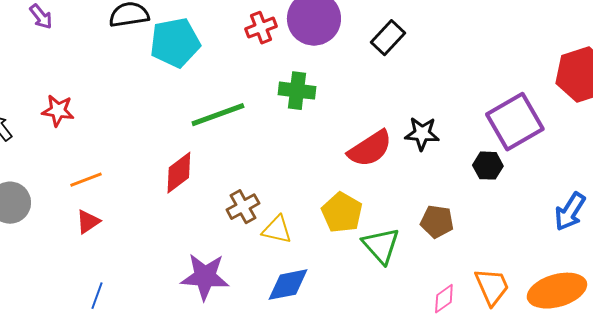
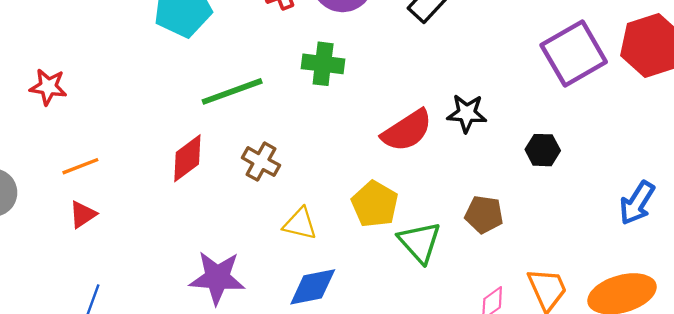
purple square: (515, 122) -> (574, 53), moved
brown cross: (243, 207) -> (261, 162), moved, turned -32

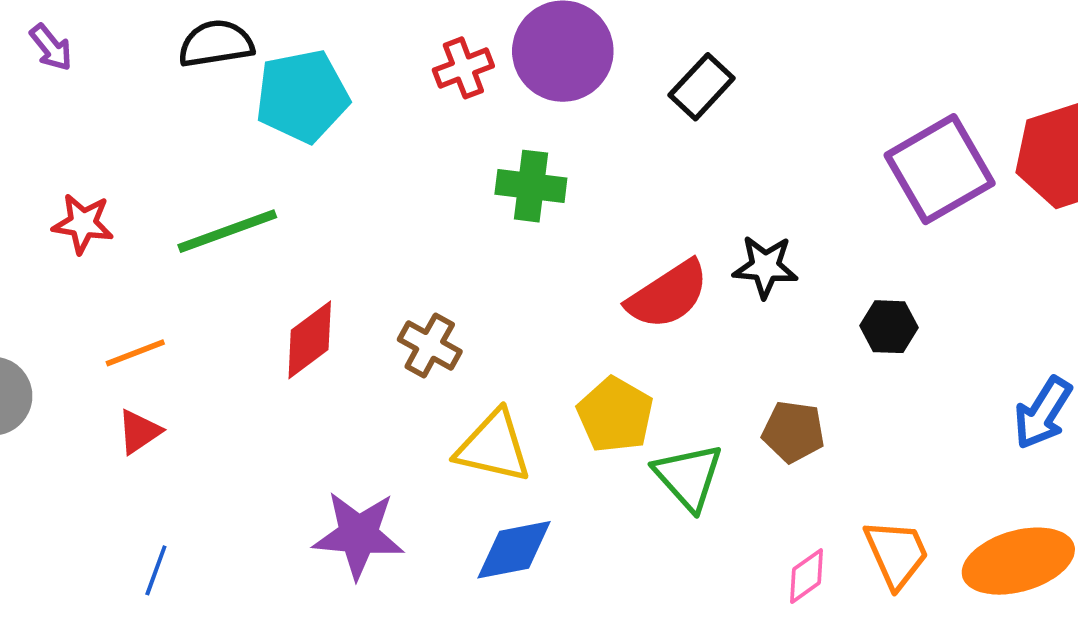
green line: (232, 91) -> (227, 231), moved
yellow triangle: (300, 224) -> (493, 447), size x1.4

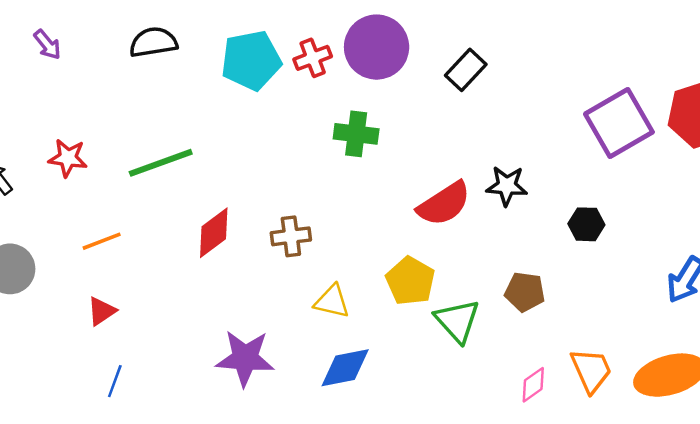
cyan pentagon: (302, 96) -> (251, 60), moved
brown cross: (430, 345) -> (291, 236), turned -36
red triangle: (139, 432) -> (102, 311), moved
yellow triangle: (493, 447) -> (332, 301), size x0.7

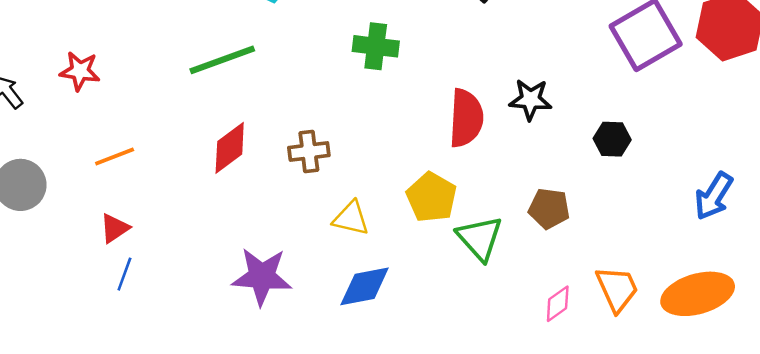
green line: (161, 163) -> (222, 60), moved
red semicircle: (444, 204) -> (466, 118), turned -54
blue line: (115, 381) -> (124, 274), moved

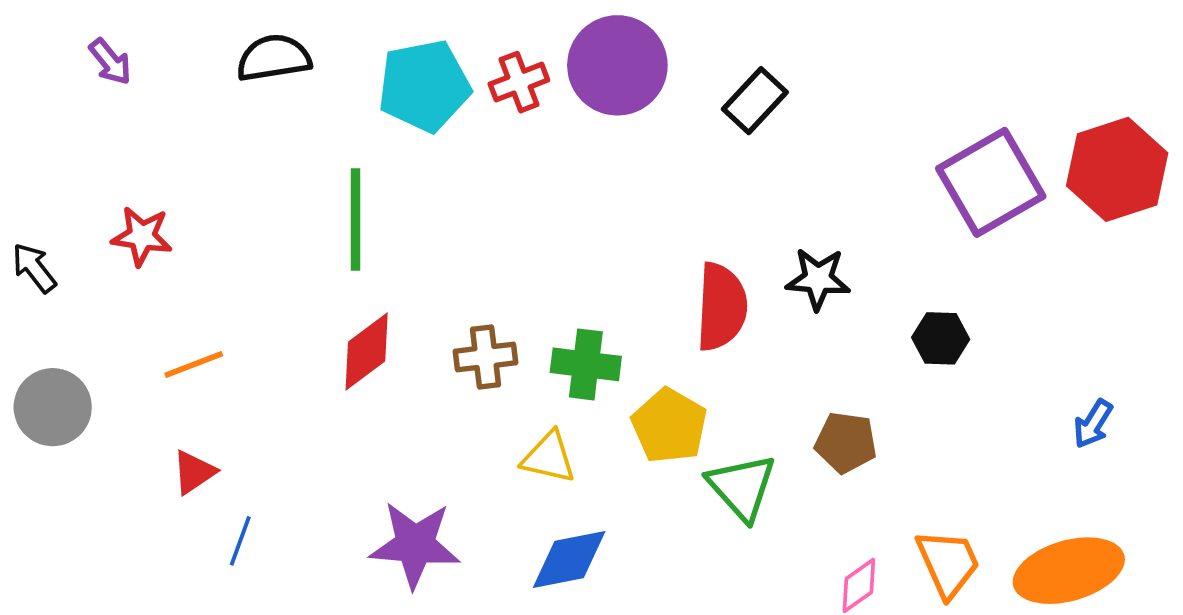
green cross: (376, 46) -> (586, 364), moved
green line: (222, 60) -> (355, 220), turned -70
blue arrow: (714, 196) -> (1093, 424), size x0.7
blue line: (124, 274) -> (240, 541), moved

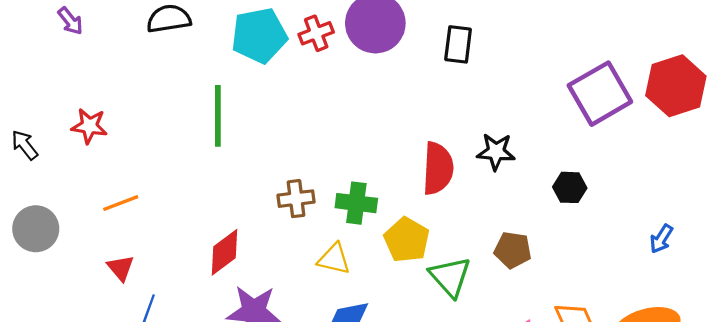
black rectangle: (755, 101) -> (458, 44), turned -36
red diamond: (367, 351) -> (225, 252), moved
red triangle: (194, 472) -> (121, 268), turned -36

